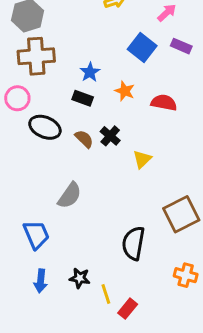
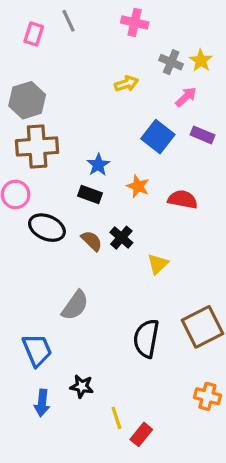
black semicircle: (133, 243) -> (146, 338), moved
black star: (80, 278) -> (82, 386), moved

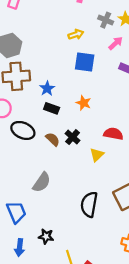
blue square: (158, 137) -> (85, 62), moved, turned -30
blue star: (98, 165) -> (47, 89), moved
red semicircle: (183, 199) -> (113, 134), moved

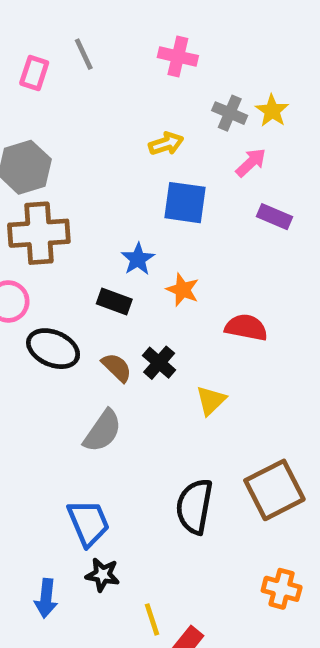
blue star: (47, 89) -> (138, 259), moved
red semicircle: (113, 134) -> (246, 327), moved
gray semicircle: (42, 182) -> (103, 431), moved
blue trapezoid: (16, 212) -> (88, 523), moved

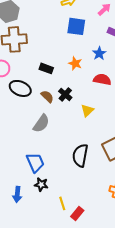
blue star: (138, 259) -> (99, 53), moved

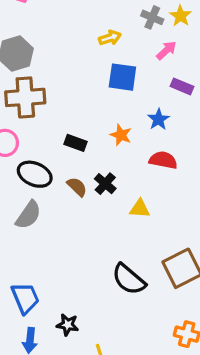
yellow triangle: (87, 110) -> (140, 209), turned 48
gray semicircle: (41, 123) -> (28, 215), moved
black semicircle: (80, 155) -> (129, 279), turned -60
blue trapezoid: (35, 162) -> (25, 298), moved

